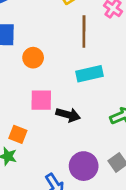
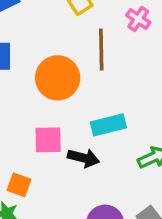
orange circle: (33, 58) -> (58, 78), moved, size x1.6
cyan rectangle: (89, 74) -> (108, 125), moved

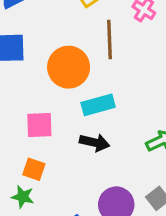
cyan rectangle: (108, 125) -> (98, 105), moved
pink square: (48, 140) -> (39, 125), moved

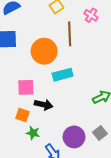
black arrow: (95, 143) -> (44, 105), moved
green star: (23, 197) -> (33, 133), moved

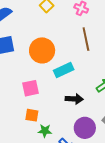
brown line: (70, 34) -> (86, 39), moved
black arrow: (44, 105) -> (74, 99), moved

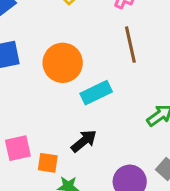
pink square: (31, 88) -> (18, 148), moved
black arrow: (74, 99) -> (84, 141), moved, turned -42

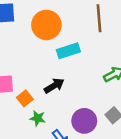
orange square: (48, 163) -> (25, 98), turned 35

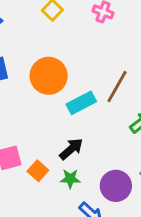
brown line: (99, 18) -> (117, 87), moved, turned 44
green star: (38, 118) -> (70, 179), moved

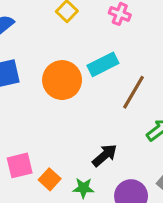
cyan rectangle: (81, 103) -> (103, 64), moved
black arrow: (71, 149) -> (105, 155), moved

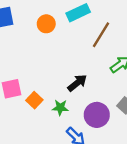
orange circle: (62, 80) -> (46, 24), size x0.6

